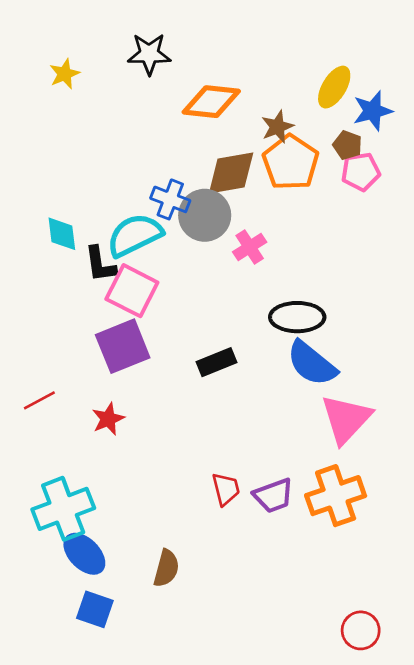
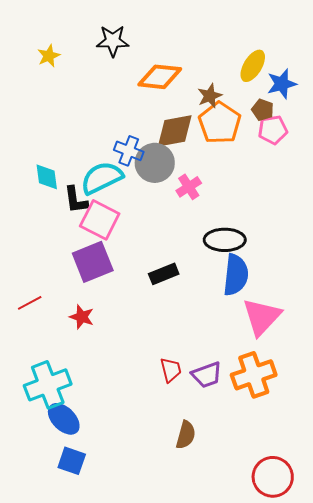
blue semicircle: (312, 363) -> (236, 275), turned -123
red star: (108, 419) -> (82, 317), turned -30
brown semicircle: (166, 568) -> (186, 435), moved
red circle: (361, 630) -> (273, 477), size x1.4

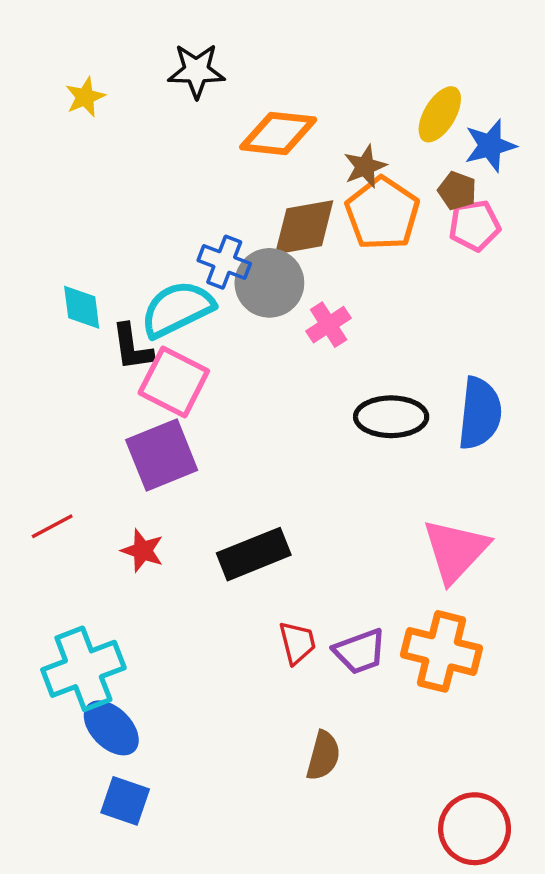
black rectangle: (164, 274) -> (254, 554), moved, size x1.4
blue semicircle: (236, 275) -> (480, 413), moved
orange cross: (254, 375) -> (442, 651), turned 33

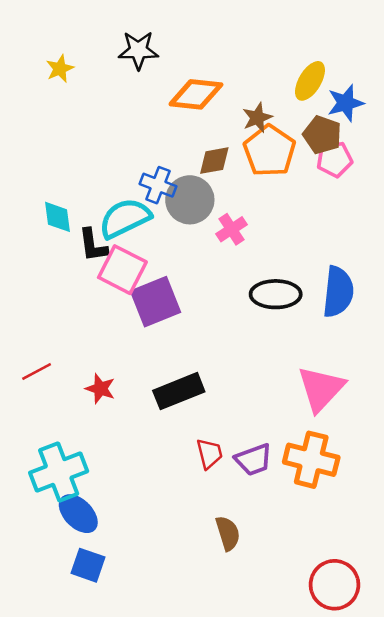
brown pentagon: (457, 191) -> (322, 135), size x1.4
brown diamond: (304, 227) -> (214, 161), size x0.7
purple square: (162, 455) -> (156, 302), moved
brown semicircle: (323, 756) -> (228, 533), turned -32

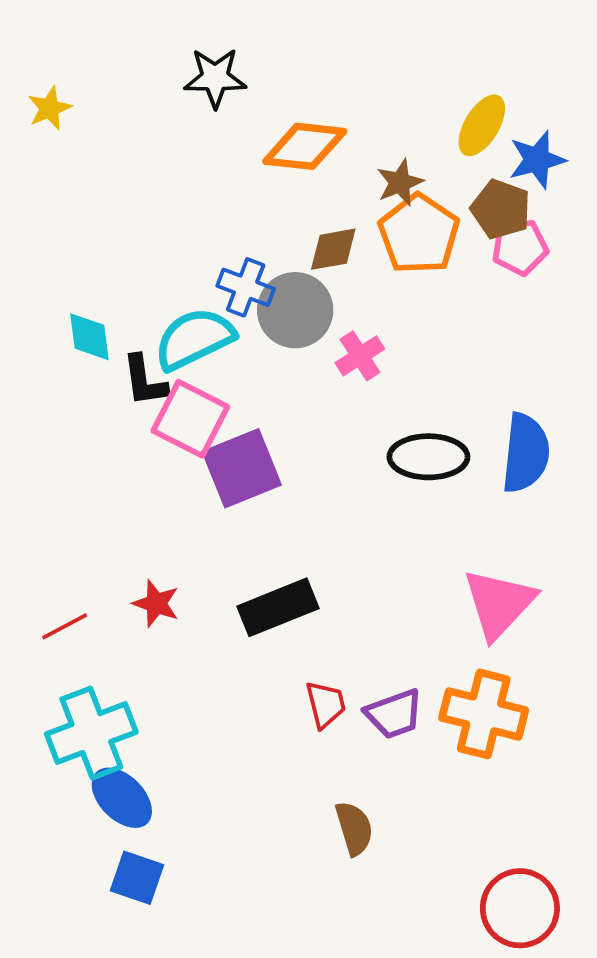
yellow star: (60, 69) -> (49, 108), moved
red line: (37, 371) -> (65, 626), moved

